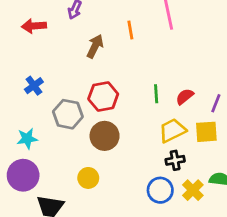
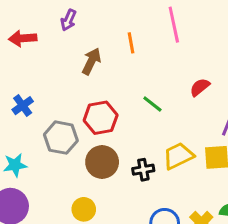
green line: (156, 94) -> (152, 104), moved, turned -48
red semicircle: (185, 96) -> (200, 87), moved
black cross: (175, 160) -> (143, 170), moved

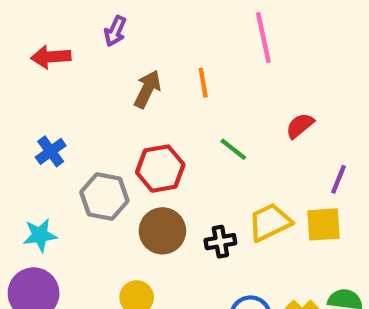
orange line: (131, 43) -> (203, 83), moved

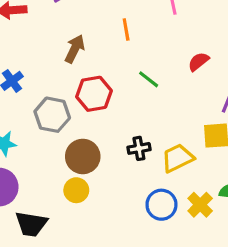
brown arrow: (147, 89) -> (75, 49), moved
yellow trapezoid: (270, 222) -> (178, 158), moved
brown circle: (162, 231) -> (83, 156), moved

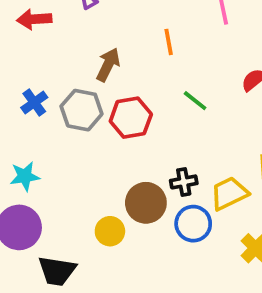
gray hexagon: (52, 115) -> (82, 110), moved
brown circle: (83, 156) -> (146, 203), moved
blue circle: (161, 205) -> (193, 224), moved

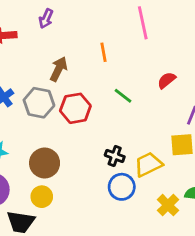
black cross: (184, 182) -> (115, 156), turned 30
brown circle: (146, 203) -> (45, 163), moved
yellow circle: (110, 231) -> (42, 197), moved

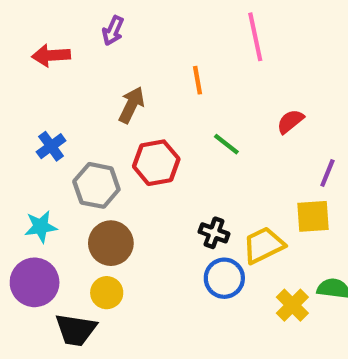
gray hexagon: (39, 103) -> (96, 185), moved

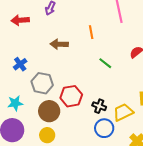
brown arrow: (131, 105) -> (59, 44), turned -114
red hexagon: (156, 163) -> (71, 96), moved

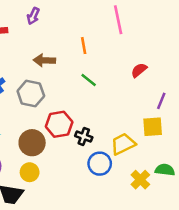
green line: (105, 63) -> (89, 80), moved
gray hexagon: (42, 83) -> (31, 94), moved
black cross: (99, 106) -> (84, 137), moved

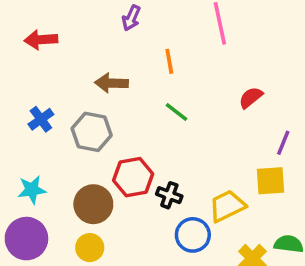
purple arrow: (33, 16) -> (131, 18), moved

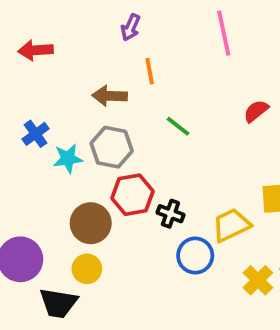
orange line: (169, 61) -> (150, 71), moved
gray hexagon: (92, 132) -> (112, 147), moved
cyan star: (32, 190) -> (68, 159), moved

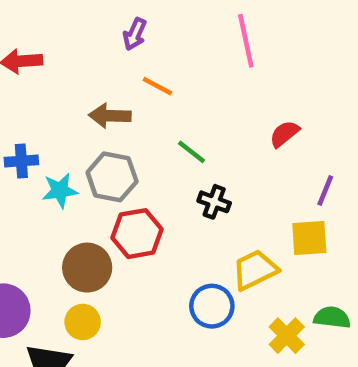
orange line: (150, 71) -> (157, 86), turned -52
blue cross: (36, 134) -> (21, 161), turned 32
black cross: (170, 214) -> (214, 202), moved

